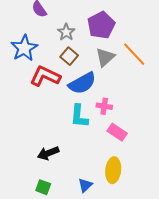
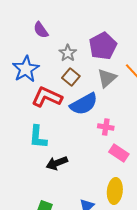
cyan L-shape: (79, 116) -> (38, 137), moved
black arrow: (48, 153) -> (57, 163), moved

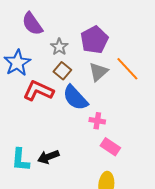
purple semicircle: (41, 30) -> (32, 24), size x1.4
blue semicircle: (84, 104) -> (75, 98), turned 76
cyan L-shape: (38, 137) -> (20, 160), moved

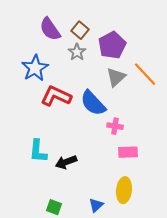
brown square: (62, 71) -> (80, 30), moved
pink rectangle: (110, 147) -> (128, 152), turned -36
cyan L-shape: (20, 160) -> (38, 151), moved

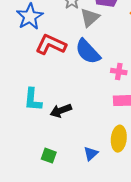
gray triangle: (116, 77) -> (90, 18), moved
pink cross: (115, 126) -> (119, 72), moved

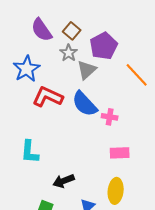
pink cross: (119, 72) -> (110, 117), moved
black arrow: (61, 111) -> (64, 181), moved

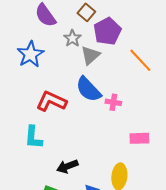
brown square: (72, 31) -> (86, 12), moved
red L-shape: (48, 97) -> (51, 101), moved
pink rectangle: (120, 153) -> (139, 138), moved

